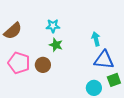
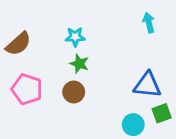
cyan arrow: (96, 39) -> (149, 23), moved
brown circle: (43, 65) -> (74, 92), moved

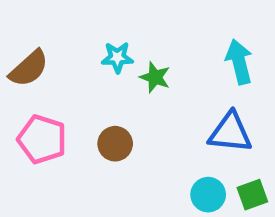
cyan arrow: (149, 23) -> (239, 62), moved, size x1.4
green star: (79, 64) -> (155, 77), moved
green square: (162, 113) -> (252, 195), moved

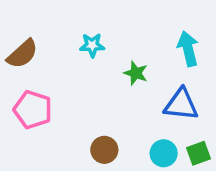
green star: (155, 77) -> (136, 73), moved
brown circle: (115, 144) -> (104, 150), moved

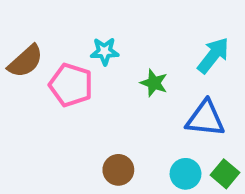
cyan arrow: (188, 49) -> (213, 55), turned 52
pink pentagon: (33, 110) -> (71, 85), moved
green square: (198, 153) -> (225, 174), turned -30

